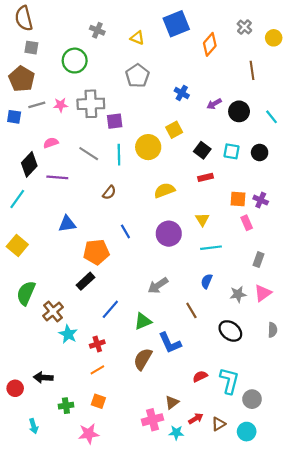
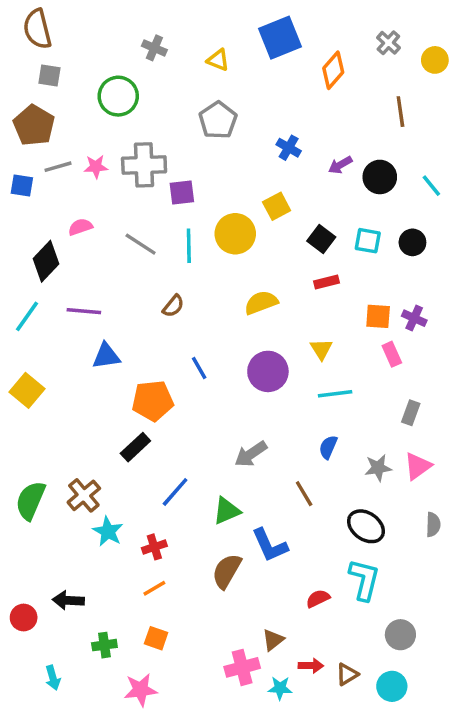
purple line: (57, 177) -> (84, 311), moved
green semicircle: (26, 293) -> (30, 500), moved
cyan L-shape: (229, 381) -> (364, 580), moved
red arrow: (196, 419) -> (311, 666), turned 32

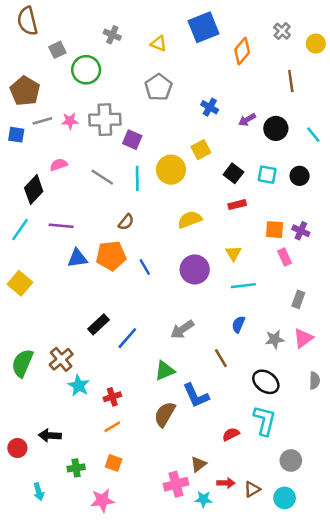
gray square: (49, 75) -> (57, 50), moved, turned -35
purple square: (182, 192) -> (132, 140), turned 30
orange pentagon: (153, 401) -> (111, 256), moved
blue line: (175, 492) -> (127, 338), moved

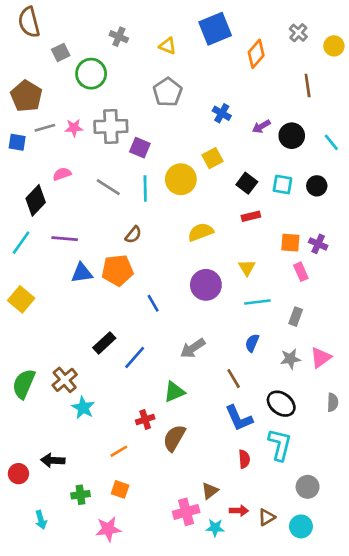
blue line: (145, 267) -> (153, 303), moved
gray rectangle: (298, 299) -> (296, 317), moved
blue L-shape: (196, 396) -> (239, 418), moved
red cross: (112, 397) -> (145, 420), moved
red semicircle: (231, 434) -> (244, 459), turned 112

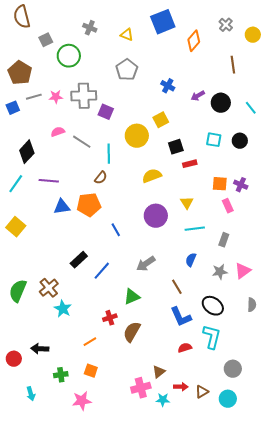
blue square: (17, 142) -> (13, 108), turned -32
pink semicircle: (62, 174) -> (58, 132), moved
black square: (247, 183) -> (176, 147), moved, turned 35
cyan line: (145, 188) -> (109, 154), moved
red semicircle: (244, 459) -> (185, 348), turned -104

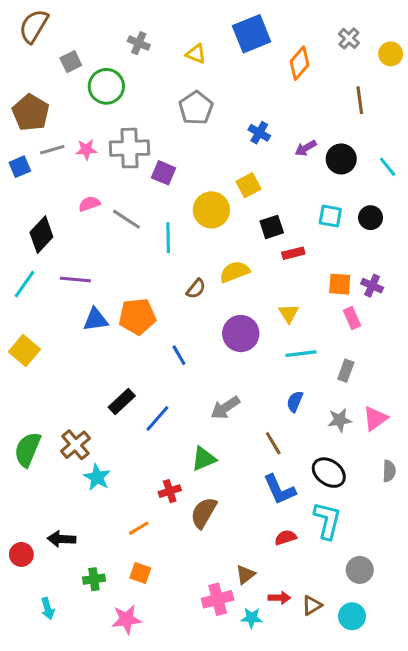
brown semicircle: (22, 17) -> (34, 26), turned 45
brown semicircle: (101, 178) -> (196, 289), moved

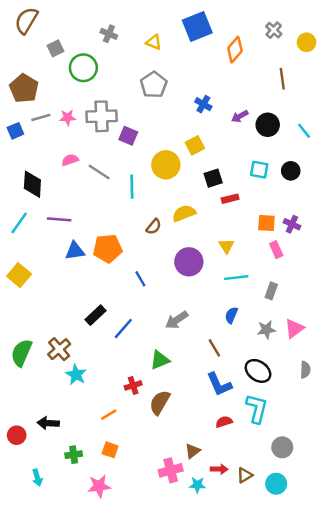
black diamond: (41, 235) -> (32, 184), turned -40

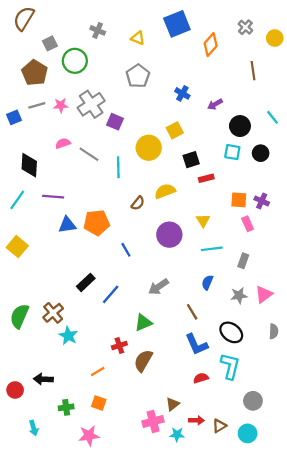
brown pentagon: (24, 88) -> (35, 73), moved
gray cross: (102, 116) -> (91, 104), turned -32
black circle: (268, 125) -> (240, 126), moved

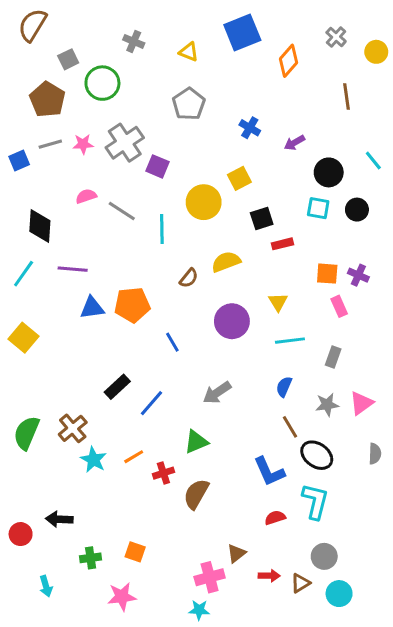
brown line: (192, 312) -> (290, 427), moved
orange line: (98, 372) -> (134, 457), moved
gray circle: (253, 401) -> (324, 556), moved
cyan star: (177, 435) -> (199, 610), moved

